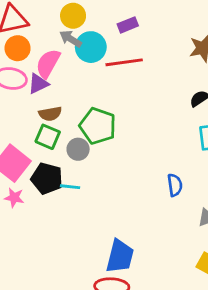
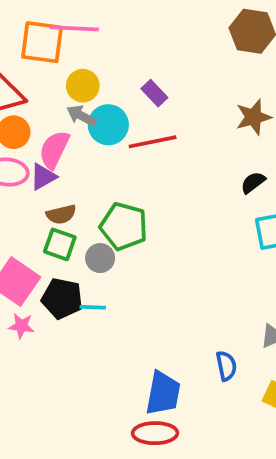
purple rectangle: (128, 25) -> (154, 93), turned 72
blue semicircle: (175, 185) -> (226, 366), moved

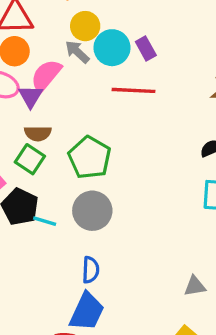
cyan circle: (108, 125) -> (112, 48), moved
purple triangle: (43, 177) -> (31, 96), turned -44
gray circle: (100, 258) -> (92, 211), moved, size x1.5
blue semicircle: (226, 366) -> (91, 270), moved

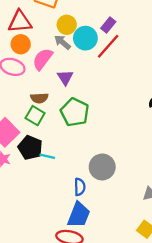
purple rectangle: (146, 48) -> (108, 25), moved, turned 72
red line: (133, 90) -> (108, 46), moved, turned -48
purple triangle: (31, 96) -> (65, 77), moved
gray circle: (92, 211) -> (102, 167), moved

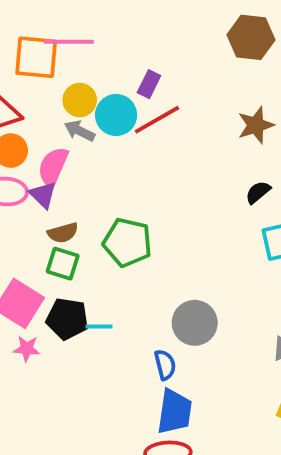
red line: (108, 46) -> (157, 120), turned 32
purple triangle: (65, 77) -> (43, 195), moved

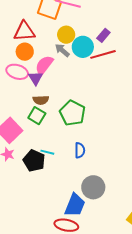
black pentagon: (67, 319) -> (34, 161), moved
gray circle: (195, 323) -> (93, 187), moved
blue semicircle: (165, 365) -> (80, 150), moved

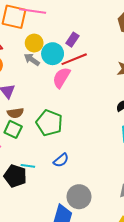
pink semicircle: (44, 65) -> (61, 78), moved
blue semicircle: (80, 150) -> (61, 160), turned 56

